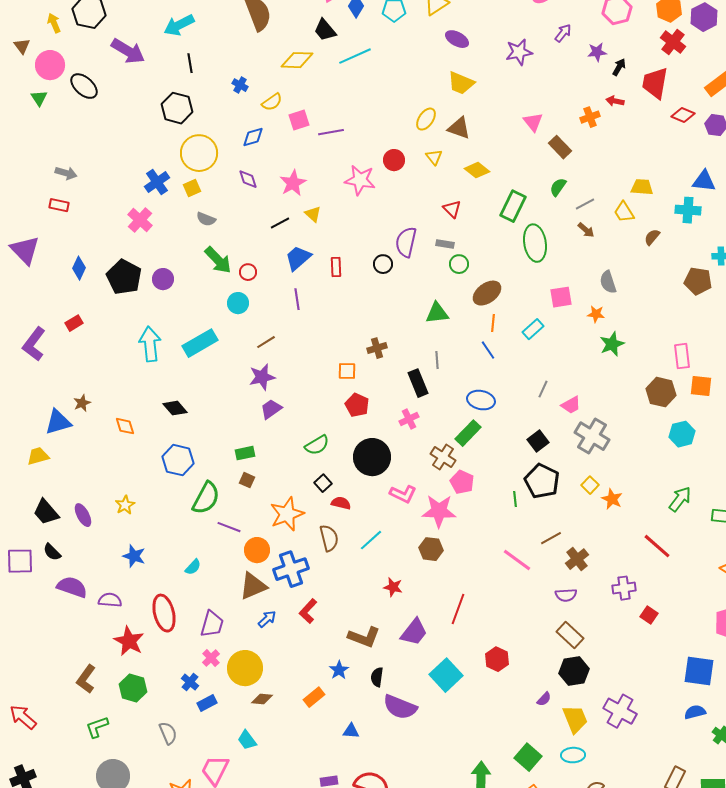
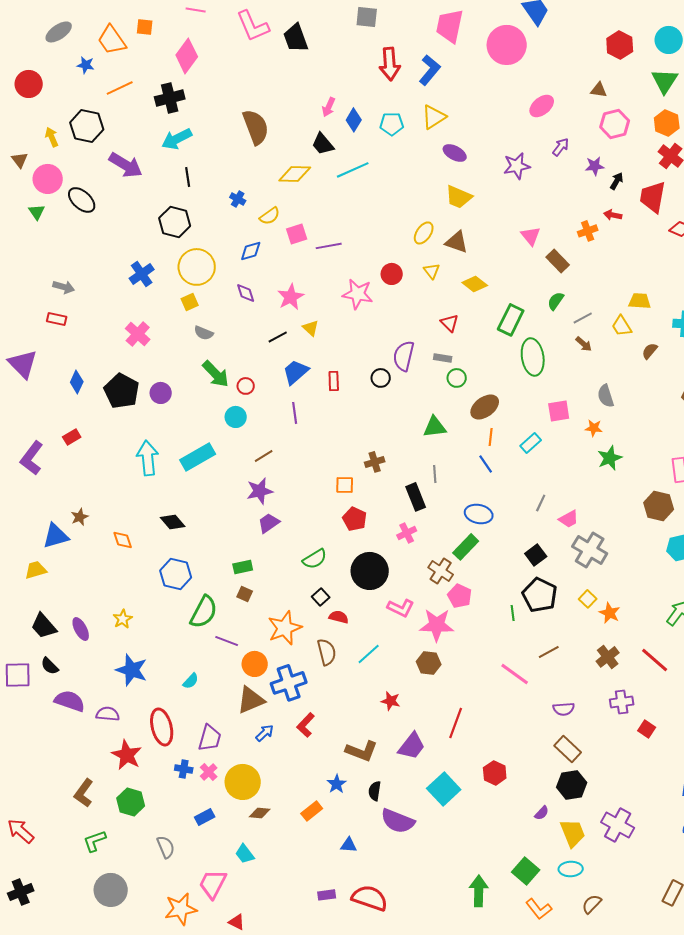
blue cross: (157, 182) -> (142, 274), moved
blue star: (134, 556) -> (132, 670), size x1.4
brown cross: (577, 559) -> (608, 657), moved
blue cross: (190, 682) -> (184, 769), moved, turned -30

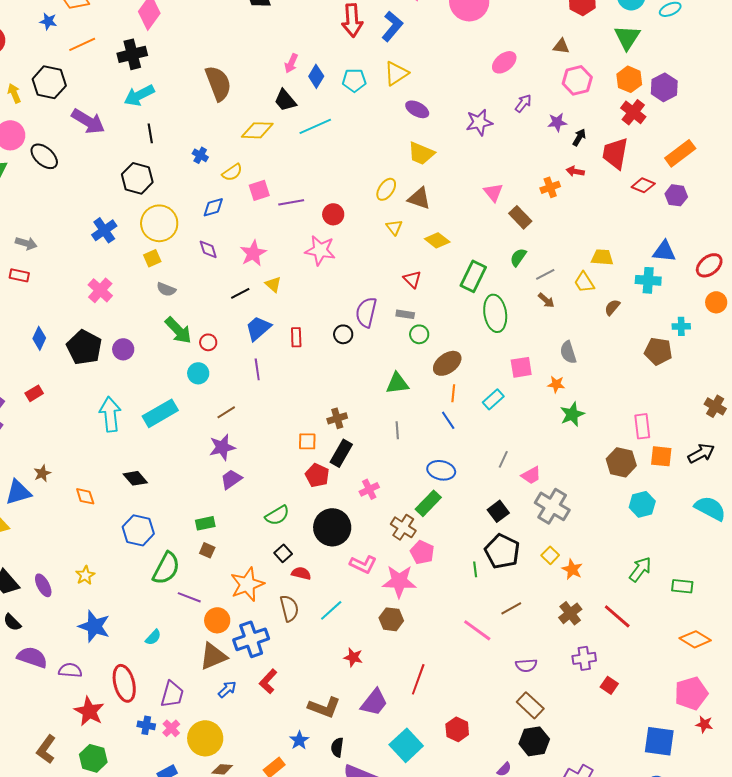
red circle: (392, 274) -> (333, 214), moved
black rectangle: (416, 497) -> (341, 453), moved, turned 52

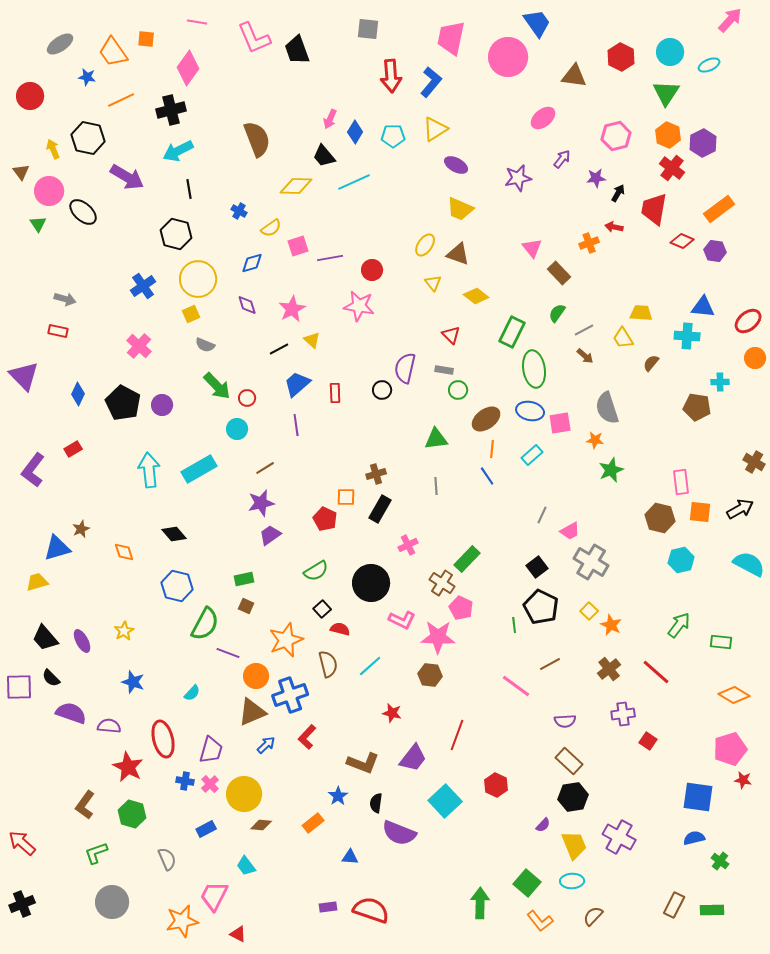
brown triangle: (561, 46) -> (574, 76), moved, size x1.5
gray semicircle: (568, 352) -> (607, 408), size x1.4
blue ellipse: (441, 470) -> (530, 411), moved
red pentagon: (317, 475) -> (325, 519), moved
blue star: (94, 626) -> (133, 682), size x0.7

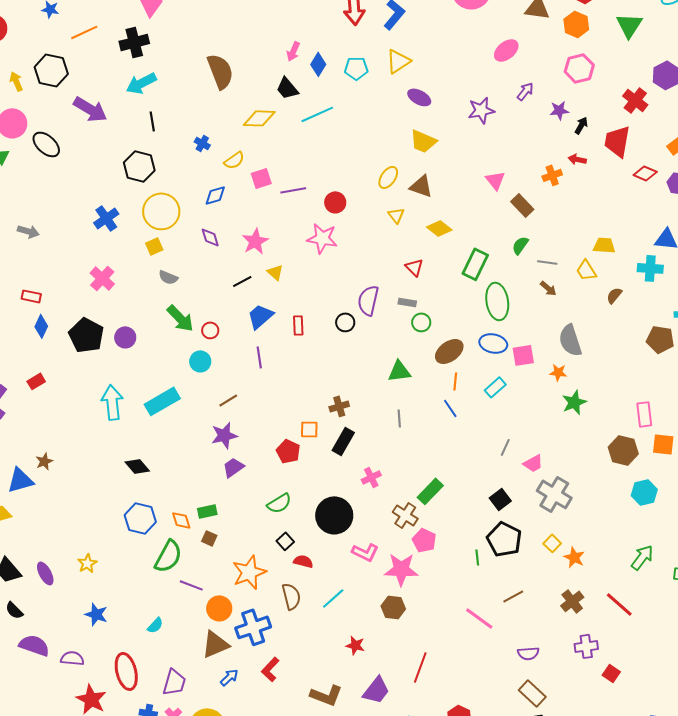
orange hexagon: (668, 135) -> (576, 24), moved
gray line: (584, 330) -> (547, 262), turned 36
red rectangle: (58, 331) -> (31, 296), moved
orange diamond: (124, 552) -> (181, 520), moved

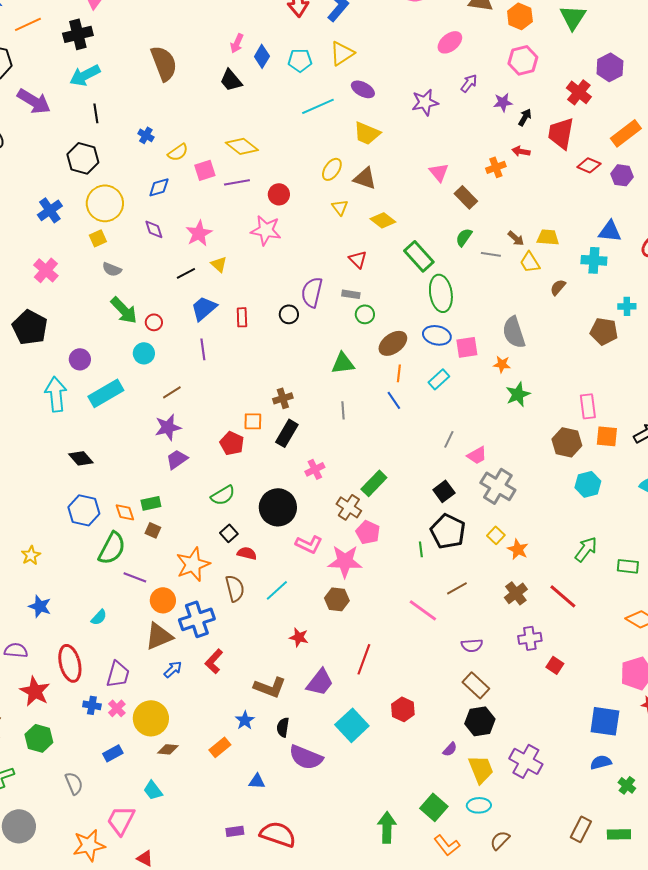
cyan line: (317, 114) -> (318, 106), moved
yellow diamond: (259, 118) -> (242, 146), moved, turned 36
green rectangle: (475, 264) -> (419, 256), turned -68
brown arrow: (548, 288) -> (516, 238), moved
purple circle: (125, 337) -> (80, 359), moved

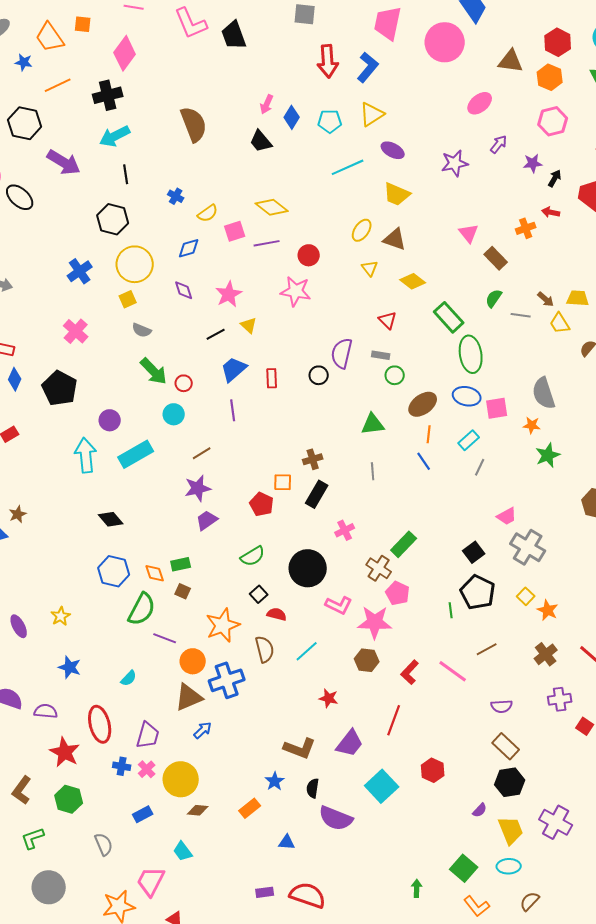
gray line: (449, 439) -> (480, 467), moved
red L-shape: (214, 661) -> (410, 672), moved
green arrow: (387, 827) -> (417, 888), size x0.6

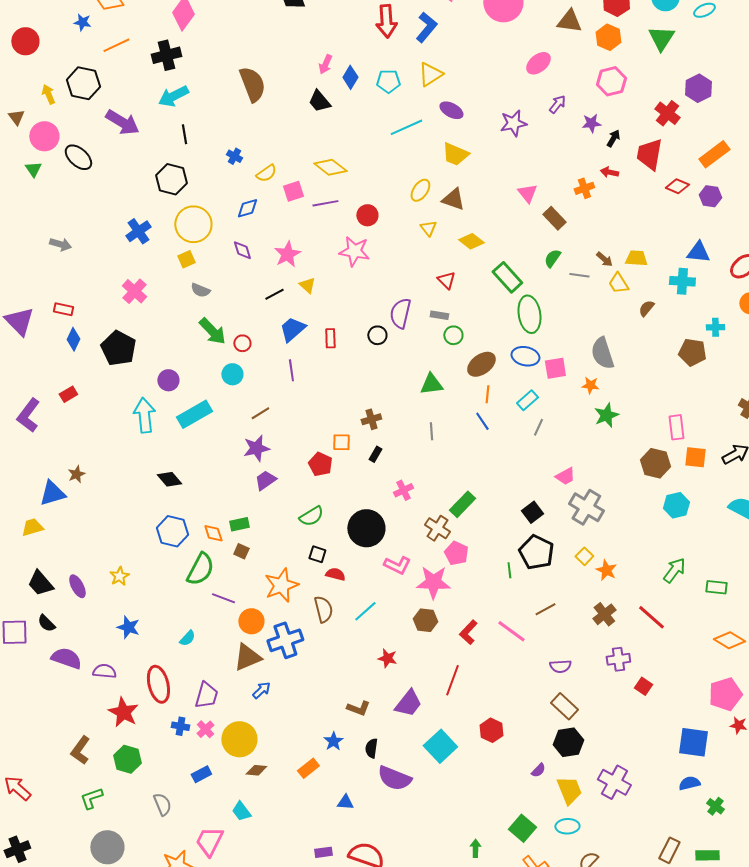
black rectangle: (317, 494) -> (375, 454), size x0.6
black square: (259, 594) -> (317, 554), turned -30
brown L-shape: (300, 748) -> (358, 708), size x0.7

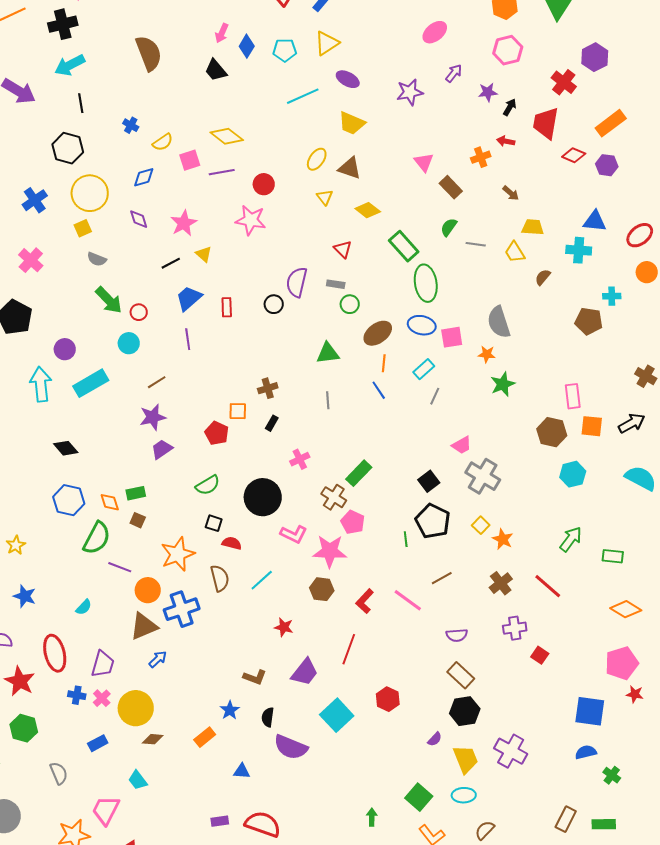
brown arrow: (604, 259) -> (511, 193), moved

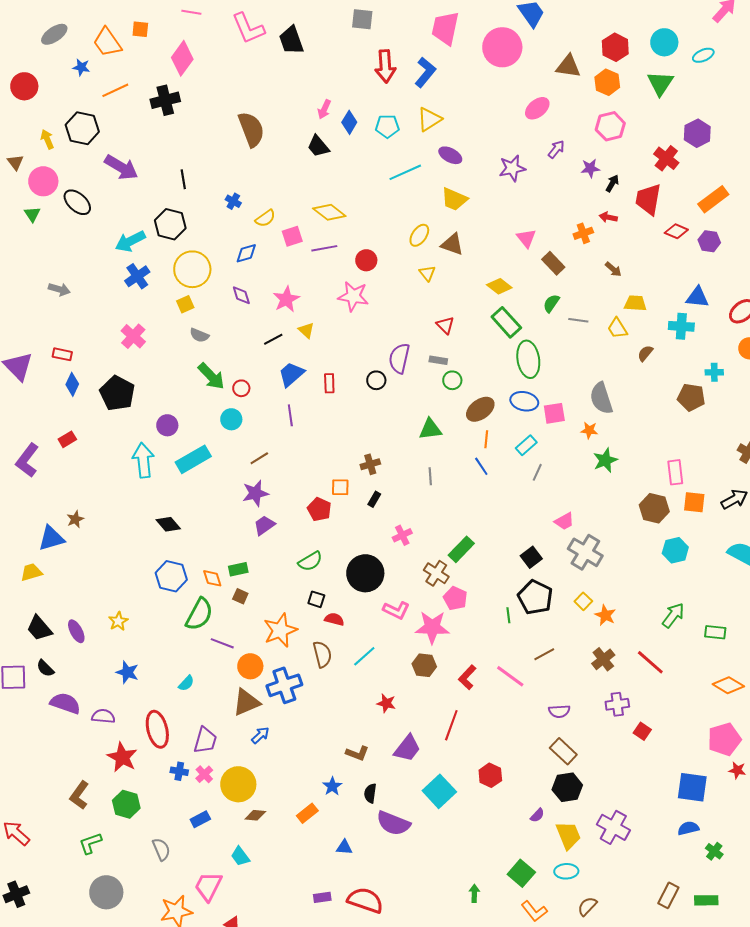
cyan arrow: (70, 65) -> (130, 241), moved
yellow diamond: (368, 210) -> (499, 286), moved

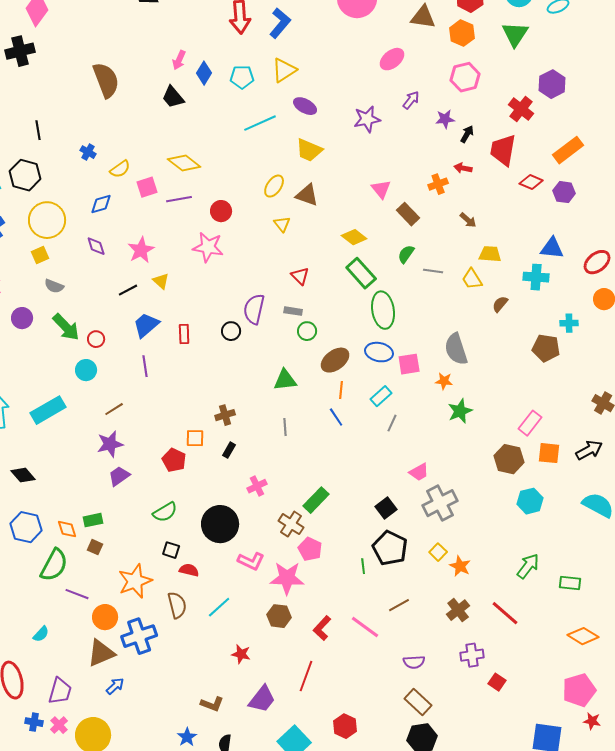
purple circle: (167, 425) -> (22, 318), moved
pink rectangle: (675, 472) -> (530, 423), turned 45
gray cross: (585, 552) -> (440, 503), turned 32

